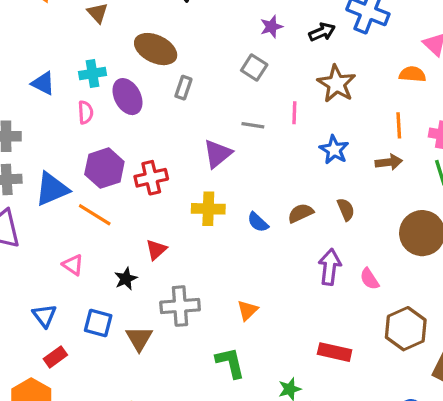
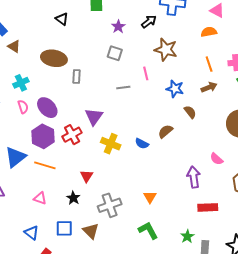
purple ellipse: (128, 97) -> (47, 108), moved
purple triangle: (218, 154) -> (94, 117), moved
yellow cross: (208, 209) -> (111, 144), turned 36
brown semicircle: (346, 209) -> (190, 112), moved
purple arrow: (330, 267) -> (194, 177), moved

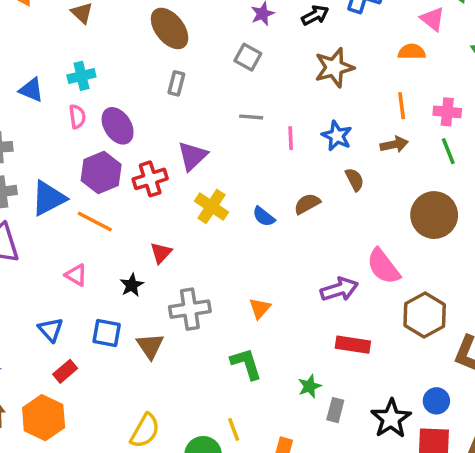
brown star: (166, 50) -> (334, 68), turned 30
brown ellipse: (54, 58) -> (170, 28), moved, turned 30
pink line: (146, 73) -> (291, 138), moved
pink semicircle: (216, 159) -> (383, 266), size x1.6
purple arrow: (194, 177) -> (339, 289), turned 70

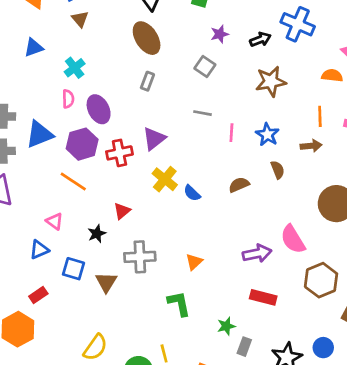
cyan cross: (81, 76) -> (75, 68), turned -30
blue triangle: (31, 90) -> (34, 48), moved, turned -48
blue triangle: (48, 198) -> (39, 134), moved
blue semicircle: (264, 217) -> (192, 193), moved
blue triangle: (51, 330) -> (39, 250), moved, turned 42

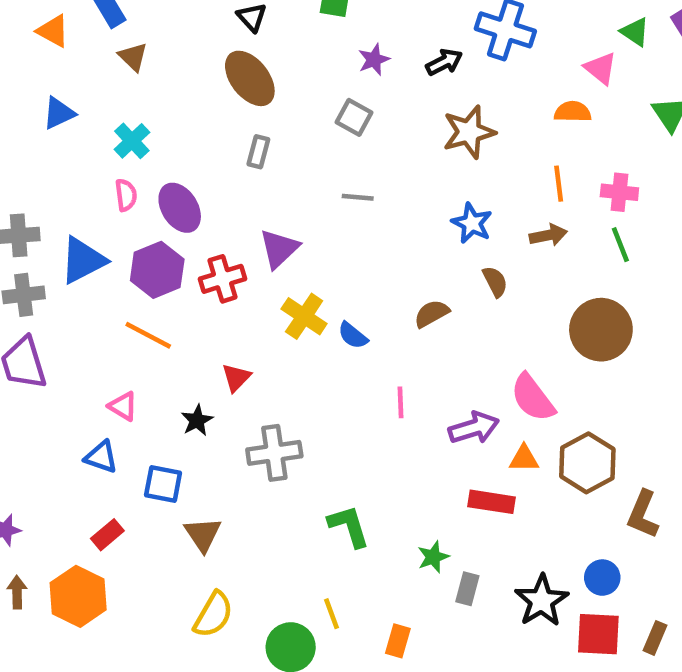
pink line: (231, 133) -> (401, 402), moved
blue triangle: (39, 250) -> (101, 457), turned 48
orange triangle: (194, 262) -> (524, 459), moved, turned 48
brown triangle: (106, 282) -> (203, 534), moved

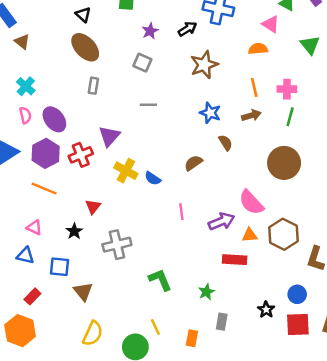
green line: (620, 245) -> (290, 117), turned 42
gray rectangle: (467, 589) -> (222, 322), moved
black star: (542, 601) -> (266, 310), size x0.6

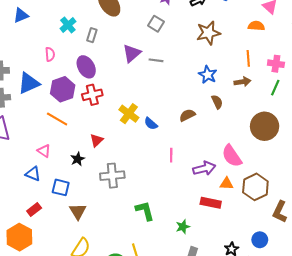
cyan cross: (26, 86) -> (68, 25), moved
gray rectangle: (93, 86) -> (92, 35), moved
purple ellipse: (54, 119) -> (86, 67), moved
purple triangle: (109, 136) -> (132, 53), moved

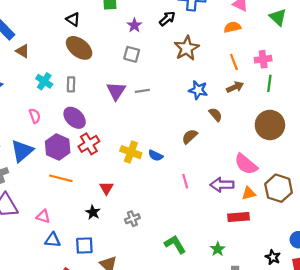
pink triangle: (44, 151) -> (43, 216), moved
purple arrow: (204, 168) -> (222, 185), turned -150
gray cross: (112, 176) -> (132, 219), size x0.6

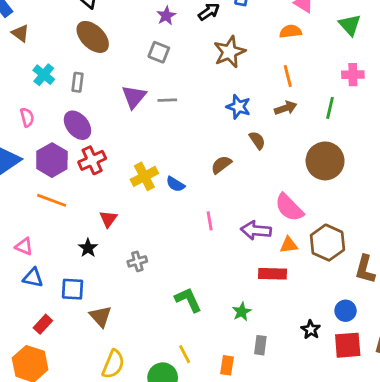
pink cross: (263, 59) -> (353, 75), moved
yellow cross: (131, 152) -> (144, 176), turned 36

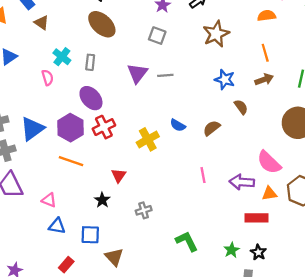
pink semicircle: (27, 117) -> (48, 78), moved
blue semicircle: (175, 184) -> (178, 125), moved
black star: (311, 330) -> (258, 252), moved

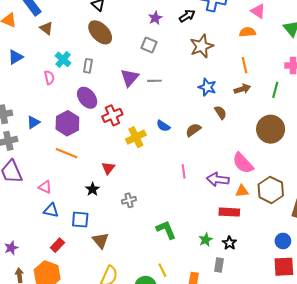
red cross: (104, 127) -> (112, 115), moved
blue triangle: (32, 129) -> (33, 122), size x0.6

